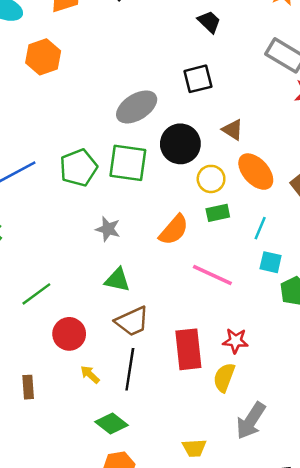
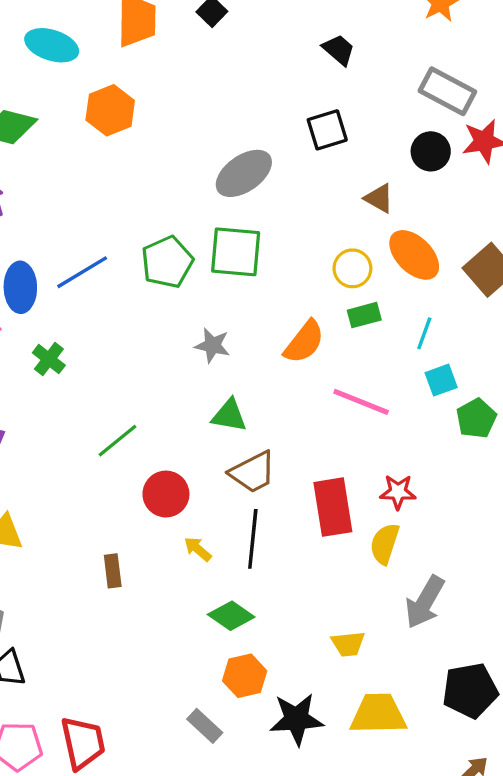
black circle: (180, 144) -> (431, 151), moved, size x0.7
cyan square: (271, 262) -> (441, 380), turned -30

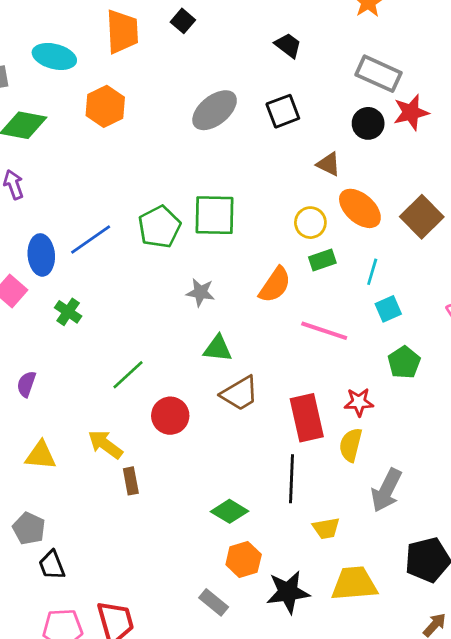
gray ellipse: (244, 173) -> (215, 110), moved
green pentagon: (476, 418) -> (404, 362), moved
black line: (253, 539) -> (292, 479), moved
yellow arrow: (198, 549) -> (105, 444), moved, size x1.5

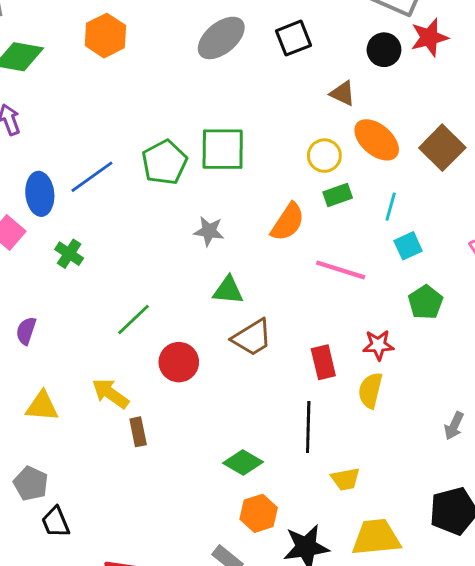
red rectangle: (307, 418) -> (323, 362), size x0.7
gray arrow: (386, 490) -> (454, 426), moved, size x0.6

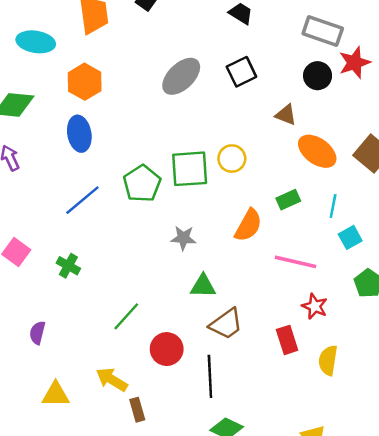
yellow circle: (324, 156) -> (232, 159), moved
blue ellipse: (40, 194) -> (79, 134), moved
red star: (378, 345) -> (315, 306), moved, turned 30
black line: (308, 427) -> (210, 376), moved

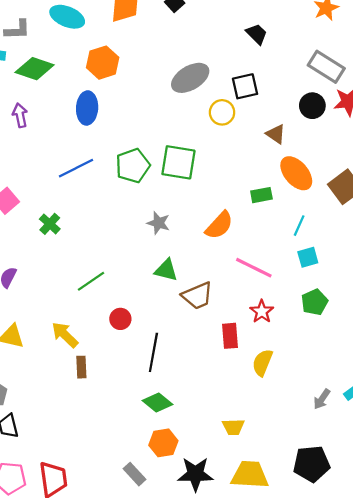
yellow circle: (232, 159) -> (222, 112), moved
green rectangle: (288, 200) -> (261, 195), moved
brown trapezoid: (226, 324) -> (197, 296), moved
red circle: (167, 349) -> (120, 319), size x0.7

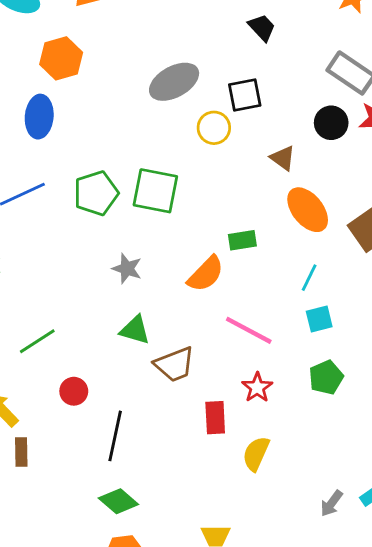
green rectangle: (261, 195) -> (242, 240), moved

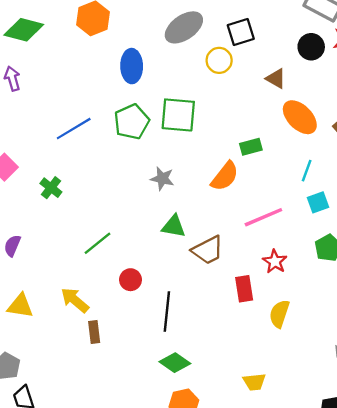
blue ellipse: (39, 117) -> (132, 66), moved
pink line: (249, 330) -> (263, 217), turned -45

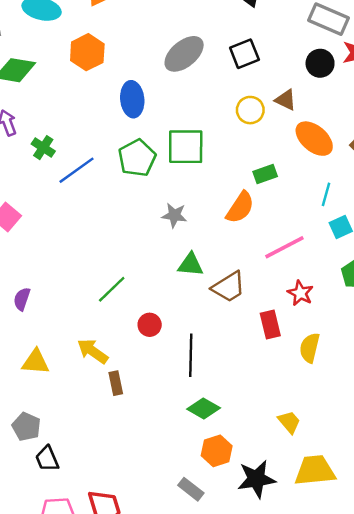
yellow circle: (219, 60) -> (250, 110), moved
green cross: (51, 188) -> (43, 148), moved
yellow trapezoid: (254, 382) -> (289, 422), turned -120

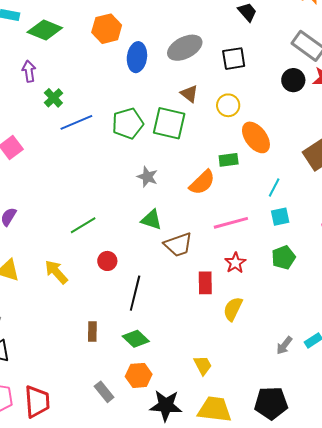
blue ellipse: (132, 99) -> (137, 57), moved
brown triangle: (286, 100) -> (189, 94), moved
orange ellipse: (314, 139) -> (256, 137), moved
brown rectangle: (116, 383) -> (92, 332), moved
gray rectangle: (191, 489) -> (104, 392), moved

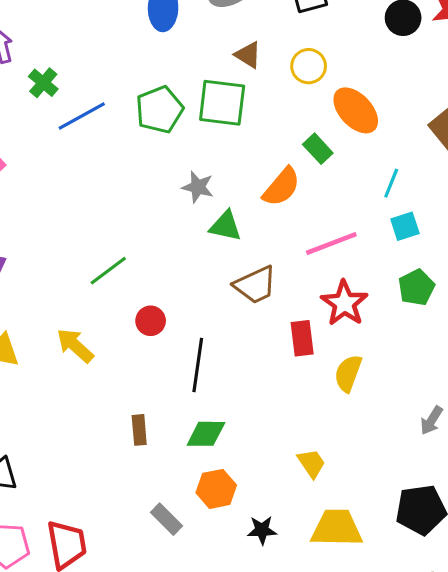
green rectangle: (229, 160) -> (318, 149), turned 60
green triangle: (151, 220) -> (225, 226), moved
red star: (235, 263) -> (344, 303), size x1.4
green diamond: (136, 339) -> (206, 434), turned -36
black star: (166, 406) -> (262, 530), size x0.6

